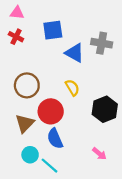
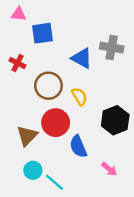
blue square: (53, 30) -> (42, 33), moved
red cross: (16, 37) -> (17, 63), moved
brown circle: (27, 85) -> (48, 86), moved
blue semicircle: (55, 138) -> (78, 146), moved

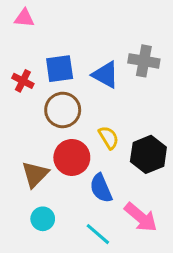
blue square: (42, 33) -> (60, 69), moved
yellow semicircle: (79, 96) -> (109, 138), moved
pink arrow: (109, 169) -> (141, 217), size x1.6
cyan line: (54, 182) -> (98, 234), moved

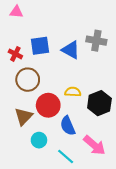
brown circle: (63, 110) -> (28, 80), moved
yellow semicircle: (109, 138) -> (73, 92), turned -56
cyan circle: (43, 219) -> (39, 140), moved

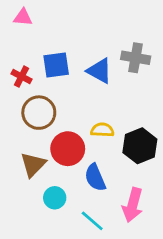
pink arrow: (94, 145) -> (133, 205), turned 65

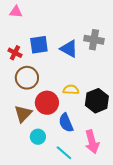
pink arrow: (133, 205) -> (92, 142), turned -30

